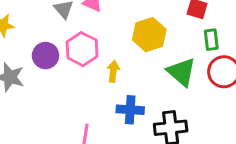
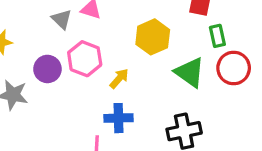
yellow arrow: (113, 71) -> (119, 79), turned 40
blue cross: (130, 110) -> (119, 118), moved

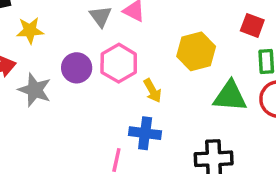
green triangle: (190, 72) -> (230, 96), turned -40
yellow arrow: (119, 79) -> (152, 91), turned 100

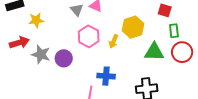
purple circle: (77, 68) -> (64, 58), moved
yellow arrow: (152, 91) -> (113, 41), moved, turned 56

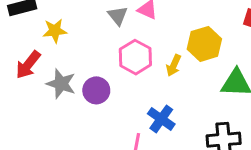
red arrow: (19, 43) -> (28, 65), turned 144
blue cross: (106, 76) -> (161, 119), turned 30

